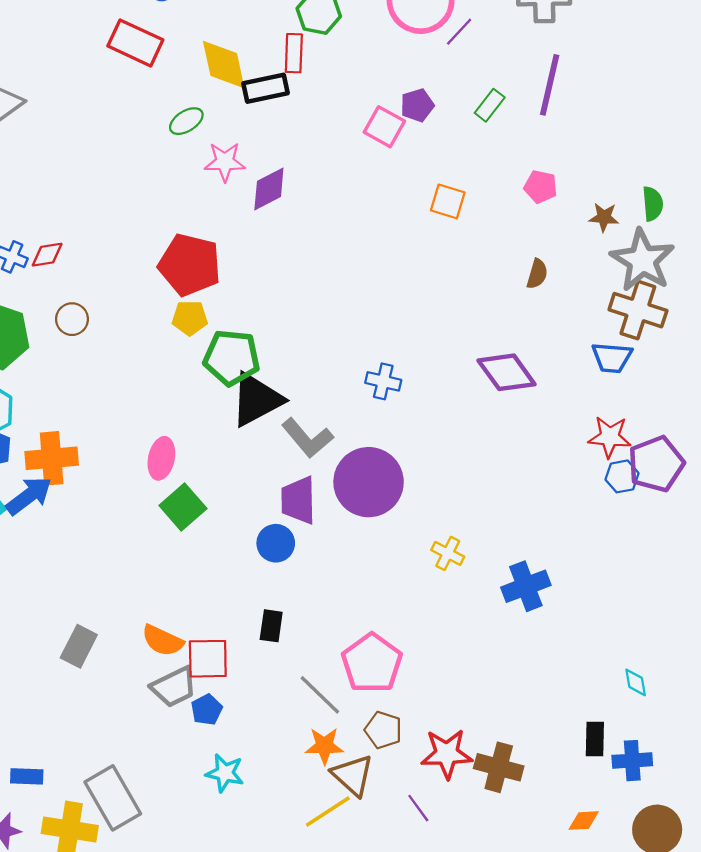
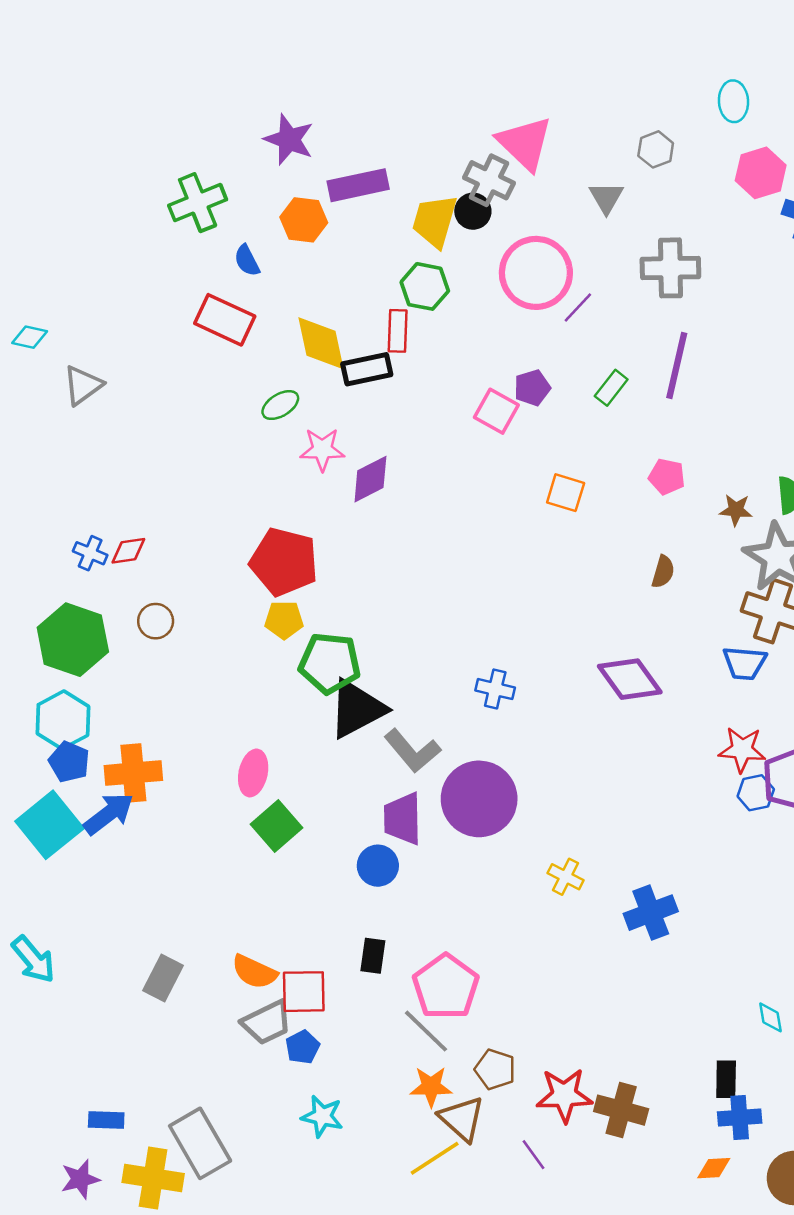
pink pentagon: (372, 663) -> (446, 987), moved
blue cross: (632, 761) -> (740, 1117), moved

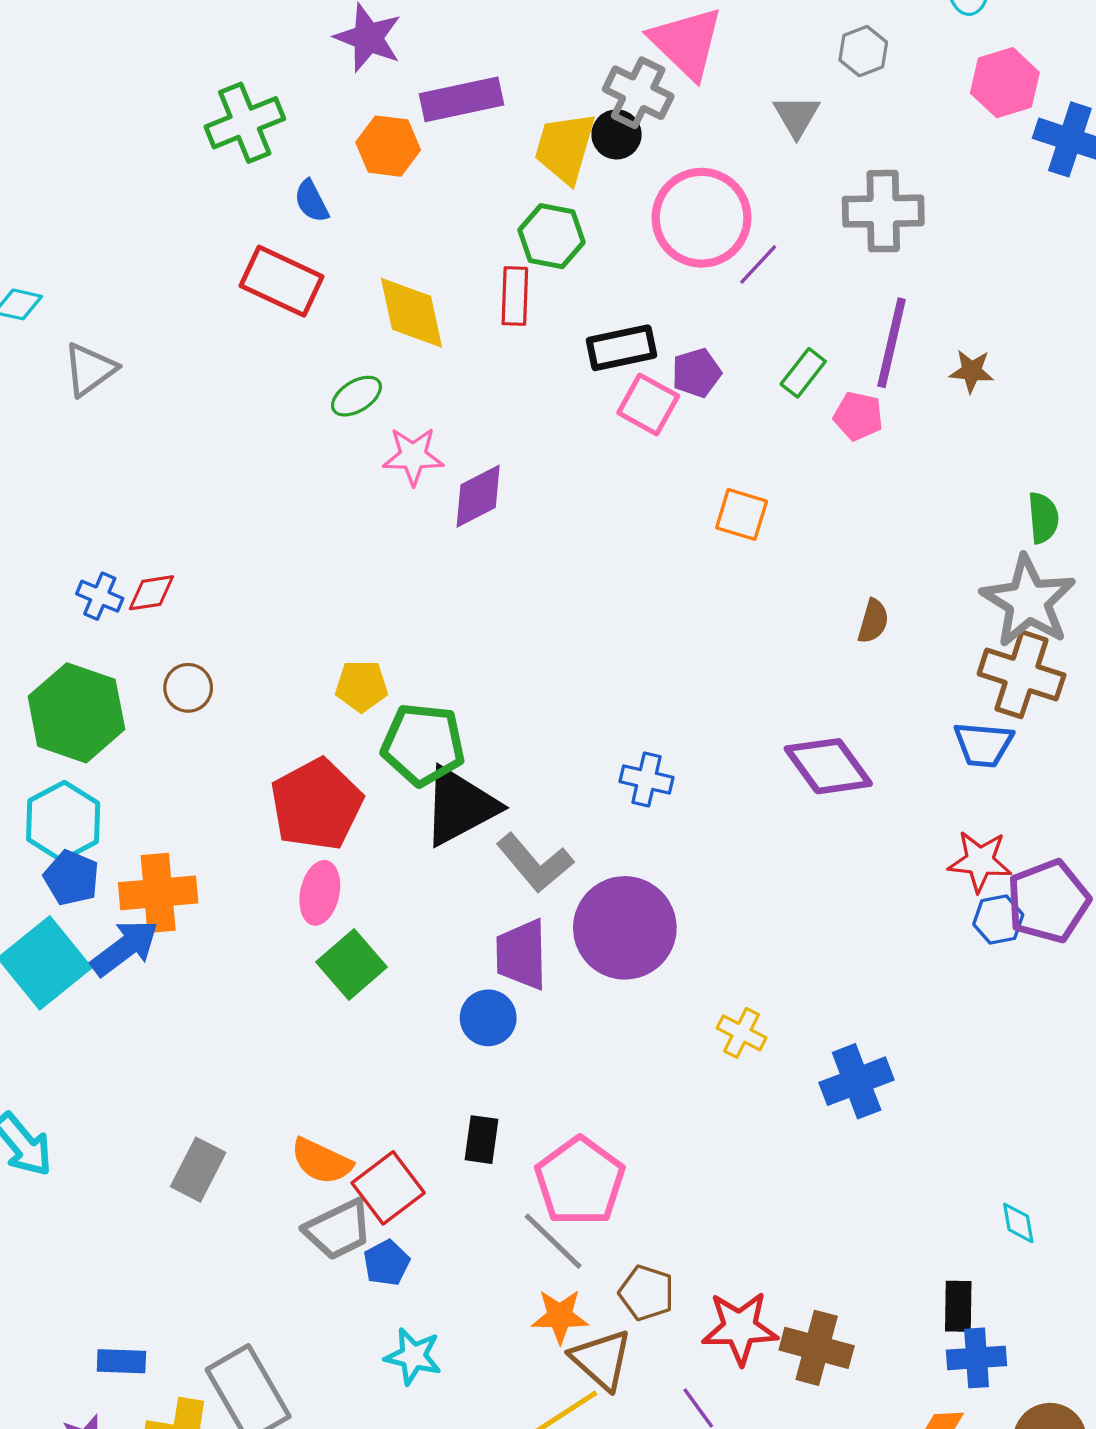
black rectangle: (367, 369) -> (622, 348), moved
pink pentagon: (667, 477) -> (858, 416), moved
brown star: (736, 510) -> (972, 371), moved
red pentagon: (284, 562) -> (316, 804), moved, turned 30
red square: (304, 992) -> (388, 1188), turned -36

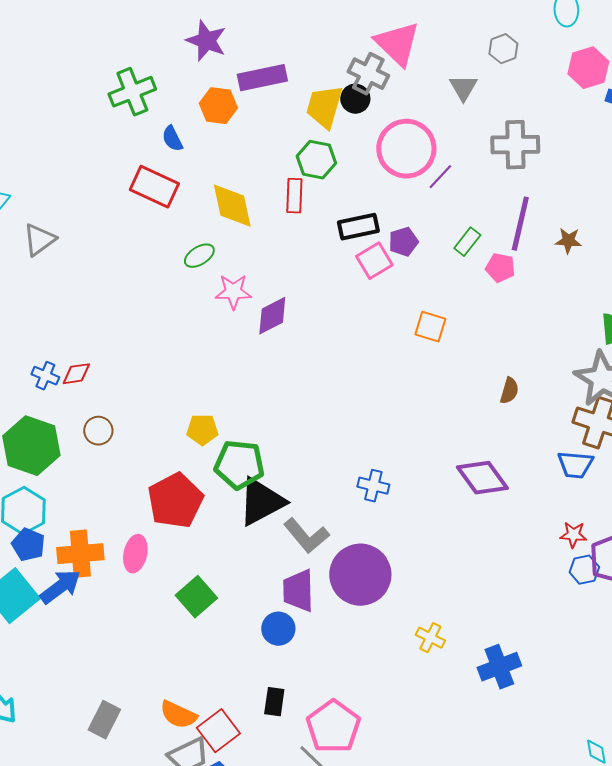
pink square: (648, 404) -> (374, 261), turned 30
red star: (980, 861) -> (573, 535), size x0.7
pink ellipse: (320, 893) -> (135, 554), moved

